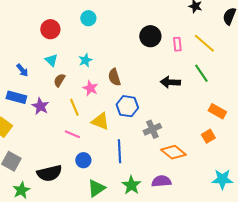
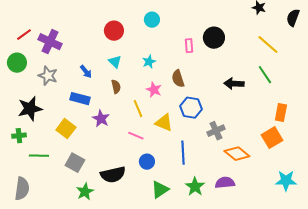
pink rectangle: (177, 44) -> (189, 46), moved
brown semicircle: (59, 80) -> (116, 87), moved, turned 136
purple star: (40, 106) -> (101, 119), moved
orange rectangle: (217, 111) -> (281, 113), turned 72
orange square: (208, 136) -> (272, 138), size x1.5

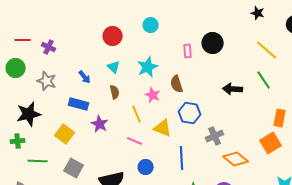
red line: (24, 35) -> (23, 40), turned 35
purple cross: (50, 42) -> (49, 47), size x0.6
cyan star: (149, 62) -> (148, 67), size x1.5

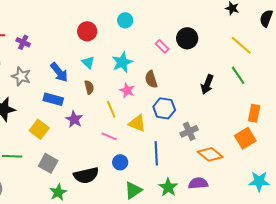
pink rectangle: (188, 51) -> (162, 46), turned -40
blue arrow: (85, 77) -> (59, 72), size x1.5
black arrow: (233, 89) -> (207, 84), turned -72

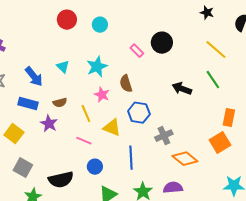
red circle: (87, 31) -> (67, 20), moved
black arrow: (207, 84) -> (182, 89), turned 90
brown semicircle: (89, 87) -> (60, 103), moved, turned 88

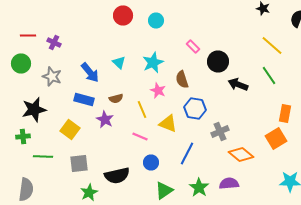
black circle: (162, 43) -> (218, 62), moved
blue line: (131, 158) -> (187, 154), turned 30
gray square: (23, 168) -> (79, 164), turned -36

